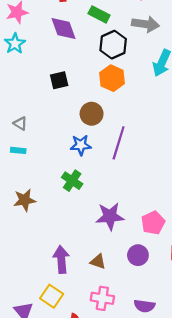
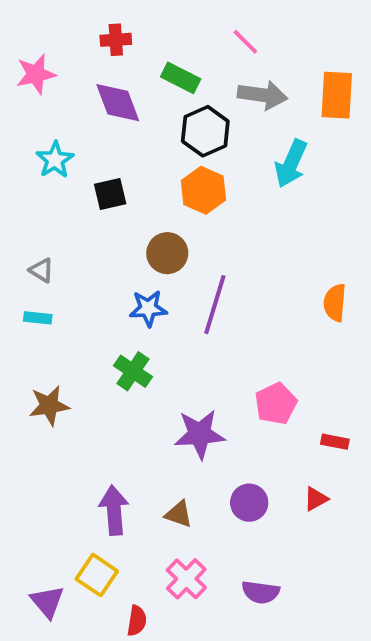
cyan star: (15, 44) -> (55, 160), moved
pink pentagon: (153, 223) -> (276, 404), moved
pink cross: (102, 298) -> (186, 579), turned 35

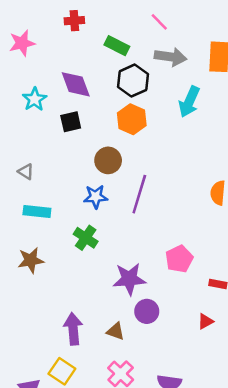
purple diamond: (118, 103) -> (76, 84), moved
cyan rectangle: (38, 318) -> (37, 212), moved, size x1.5
purple circle: (249, 503) -> (147, 311), moved

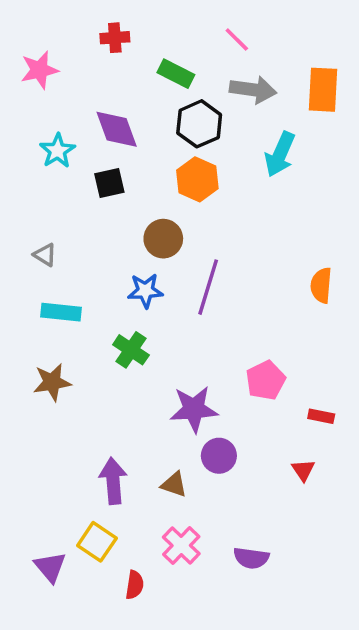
red triangle: (205, 321) -> (303, 470), turned -35

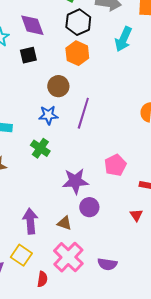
pink cross: (181, 545) -> (68, 257), size x1.4

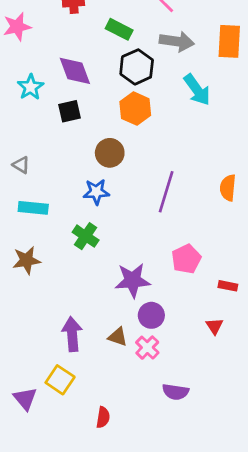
cyan arrow: (123, 39) -> (197, 90), turned -60
purple line: (83, 113) -> (166, 192), moved
pink cross: (68, 257) -> (147, 348), moved, size x0.6
red semicircle: (42, 279) -> (103, 417), moved

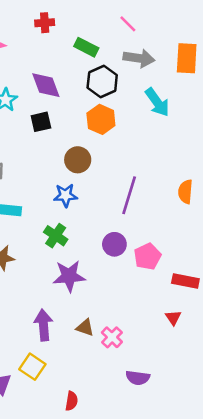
purple star: (133, 280) -> (69, 276), moved
red rectangle: (228, 286) -> (185, 281), size x1.5
purple circle: (151, 315) -> (114, 244), moved

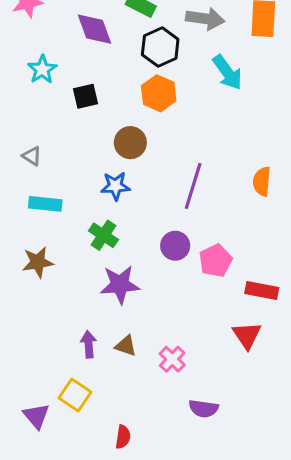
purple diamond: (46, 85) -> (94, 29), moved
red triangle: (173, 318) -> (247, 335), size x1.5
purple arrow: (43, 325) -> (89, 344), size x0.7
brown triangle: (85, 328) -> (126, 346), moved

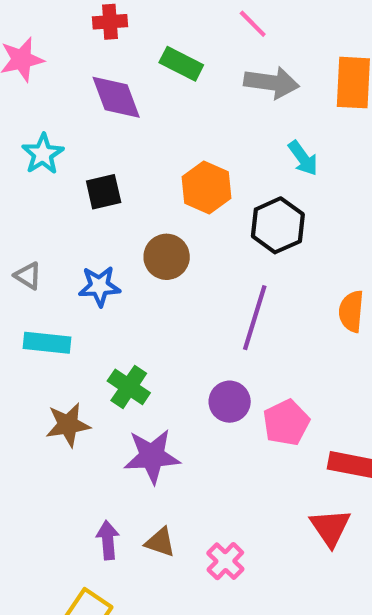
black hexagon: (160, 47) -> (278, 225), moved
cyan arrow: (227, 72) -> (303, 158), size x0.7
blue star: (115, 186) -> (99, 286), moved
brown star: (38, 262) -> (68, 425), moved

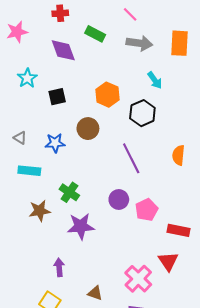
purple line: (255, 318) -> (131, 158), turned -44
brown triangle: (160, 542) -> (95, 293), moved
pink cross: (225, 561) -> (138, 279), moved, size x1.5

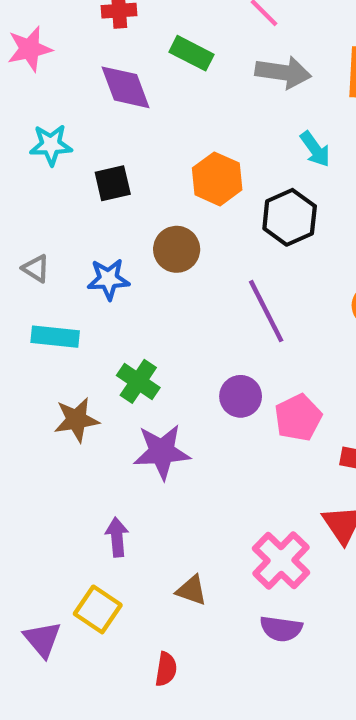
cyan star: (27, 78) -> (51, 145), turned 30

